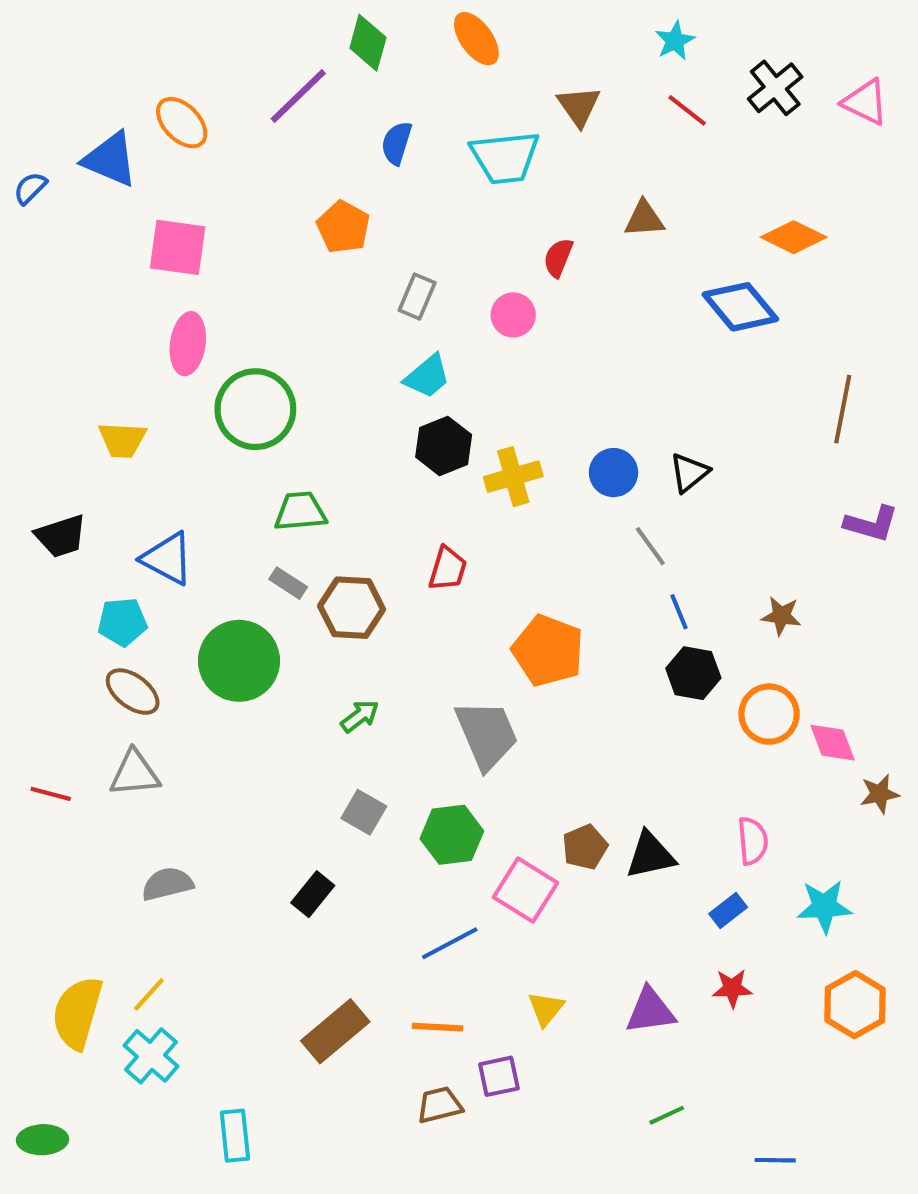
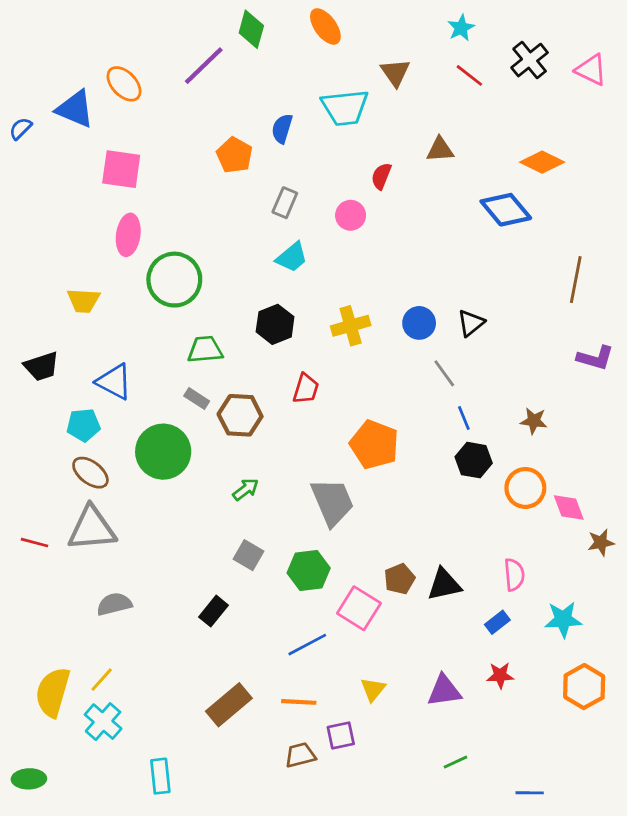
blue semicircle: (397, 143) -> (282, 129), moved
black hexagon: (444, 446) -> (275, 324), moved
gray triangle: (135, 773) -> (92, 529), size x1.4

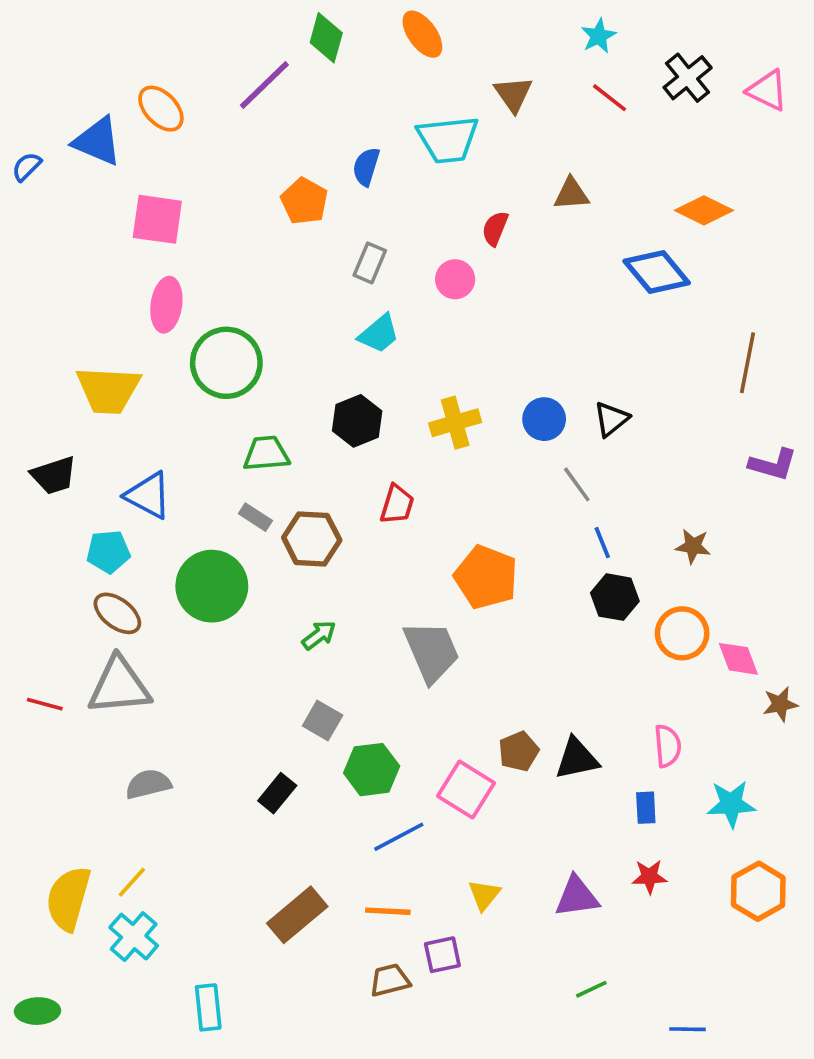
yellow trapezoid: (83, 301) -> (108, 390), size x1.5
green hexagon: (309, 570) -> (372, 770), moved
blue rectangle: (497, 622) -> (646, 808), turned -55

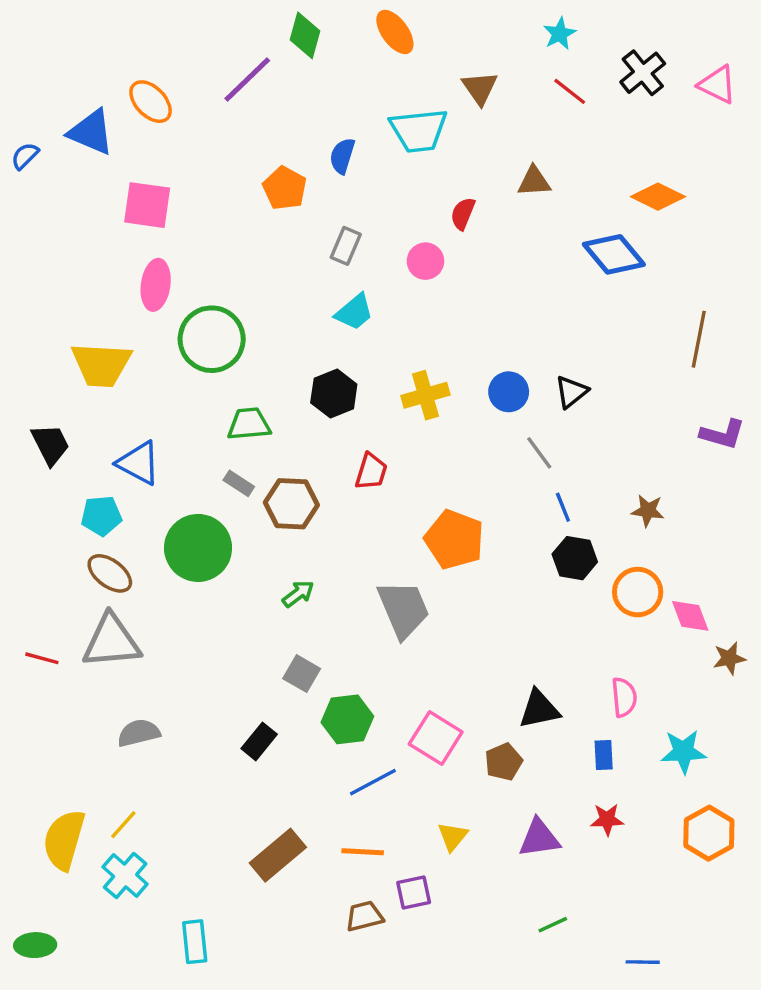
black trapezoid: (54, 475) -> (50, 444), turned -99
brown pentagon: (519, 751) -> (504, 762), moved

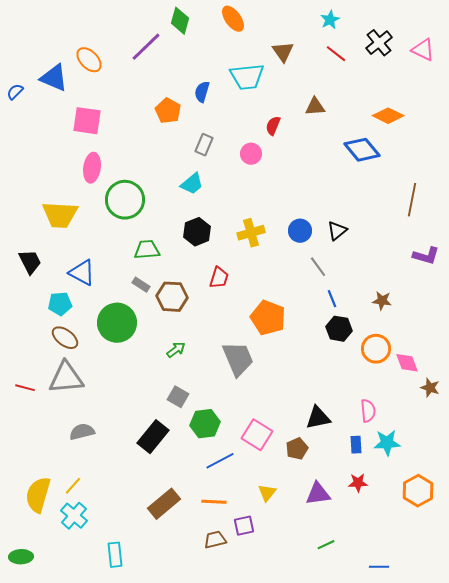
cyan trapezoid: (354, 312) -> (192, 184), moved
brown star: (729, 658) -> (430, 388), turned 30
black rectangle: (259, 741) -> (153, 437), size x1.5
cyan star: (683, 752) -> (387, 443), moved

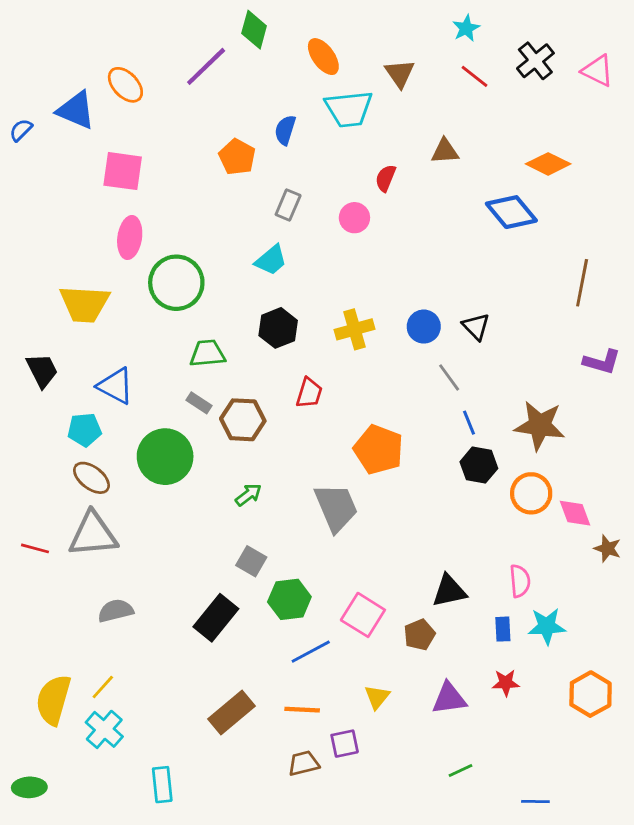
orange ellipse: (233, 19) -> (323, 57), moved
black triangle: (337, 231) -> (476, 327), turned -35
brown star: (382, 301) -> (540, 425), size x1.8

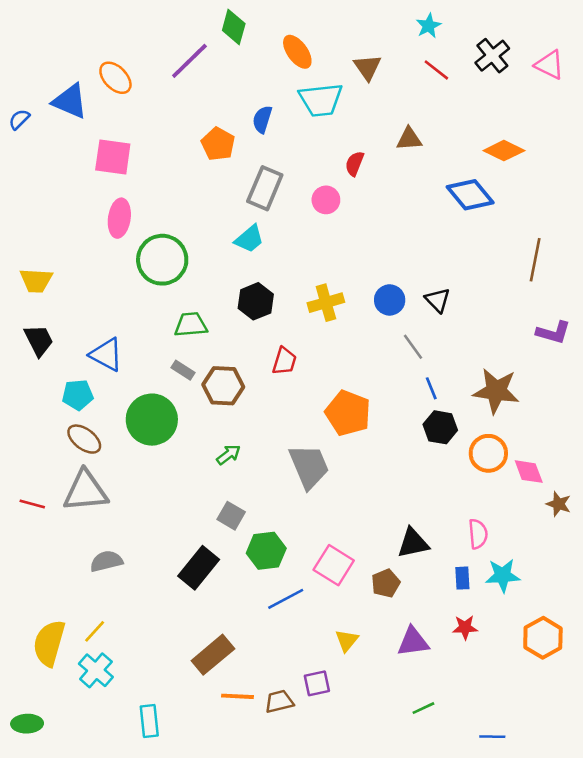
gray rectangle: (288, 205) -> (265, 188), size x1.5
yellow trapezoid: (84, 304) -> (36, 280), moved, size x0.7
orange line: (302, 710) -> (238, 696), moved

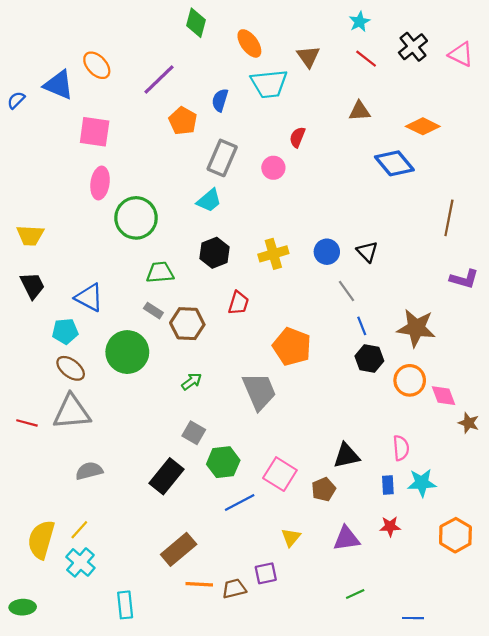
purple line: (189, 61) -> (159, 79), moved
brown triangle: (409, 139) -> (360, 111), moved

